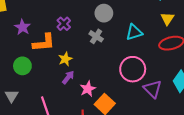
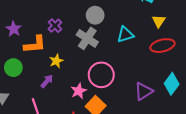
gray cross: (96, 36) -> (87, 38), size x1.5
pink circle: (133, 69) -> (101, 75), moved
purple arrow: (68, 77) -> (47, 81), moved
purple triangle: (153, 89) -> (143, 91), turned 42

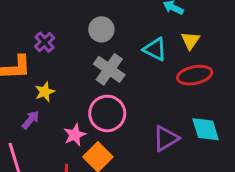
cyan triangle: (125, 35) -> (155, 49), moved, turned 42
gray cross: (87, 38) -> (109, 69), moved
cyan diamond: (172, 84) -> (206, 129), turned -55

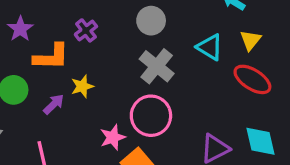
red ellipse: (195, 75) -> (252, 79), turned 40
purple arrow: (31, 120) -> (54, 104), moved

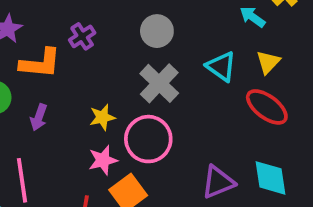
yellow star: (82, 86) -> (102, 117), moved
purple arrow: (54, 104) -> (39, 117), turned 150

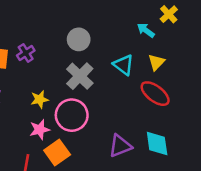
purple cross: (82, 36) -> (26, 53), moved

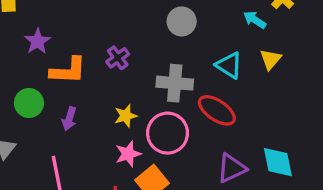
gray circle: (79, 39) -> (182, 21), moved
purple cross: (26, 53) -> (118, 58), moved
gray cross: (80, 76) -> (175, 83), turned -36
red ellipse: (155, 94) -> (217, 110), moved

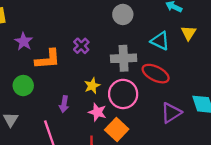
purple arrow: (69, 119) -> (64, 104), moved
pink star: (128, 154) -> (97, 112), turned -30

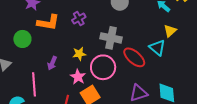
cyan triangle: (160, 41) -> (157, 48), moved

